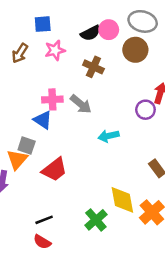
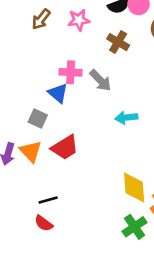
orange triangle: (17, 159) -> (31, 151), moved, turned -30
green cross: (96, 220) -> (134, 227), moved

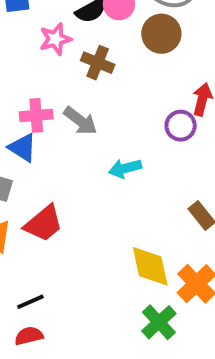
pink star: (79, 20) -> (55, 39), moved
red semicircle: (44, 223) -> (29, 336), turned 138

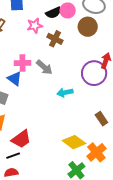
purple circle: (181, 126) -> (94, 73), size x1.6
red trapezoid: (44, 223) -> (21, 139), moved
yellow diamond: (150, 266) -> (74, 142), turned -45

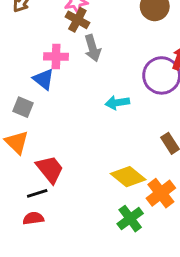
brown cross: (55, 39) -> (77, 20), moved
gray arrow: (44, 67) -> (93, 48), moved, turned 30
red trapezoid: (21, 139) -> (50, 169), turned -95

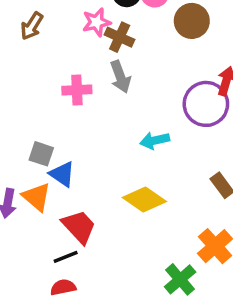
brown cross: (77, 20) -> (120, 37), moved
blue triangle: (43, 79) -> (62, 174), moved
yellow diamond: (128, 177) -> (144, 199), moved

